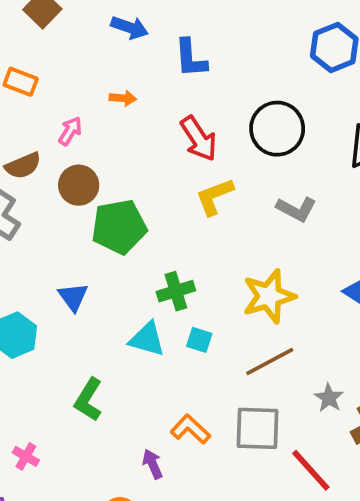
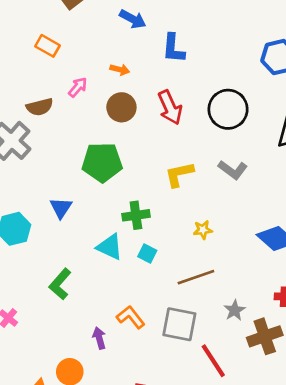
brown circle: (79, 185) -> (121, 107), moved
yellow L-shape: (215, 197) -> (179, 174), moved
yellow star: (269, 296) -> (203, 230), size x0.5

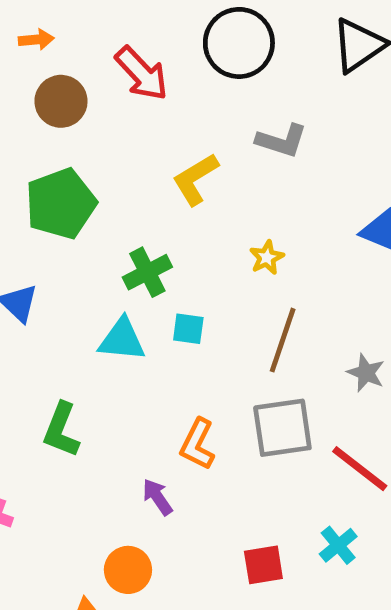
brown line: (196, 277) -> (283, 340), turned -33
orange L-shape: (131, 317) -> (197, 444), turned -96

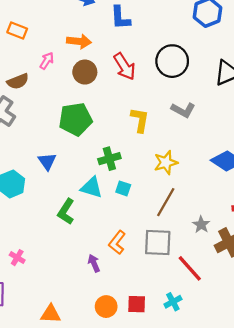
orange arrow: (36, 40) -> (79, 41), size x1.5
yellow L-shape: (195, 179) -> (140, 120), turned 120
yellow star: (267, 258) -> (166, 163), size x1.5
green L-shape: (61, 430) -> (66, 212), moved
orange circle: (128, 570) -> (106, 307), moved

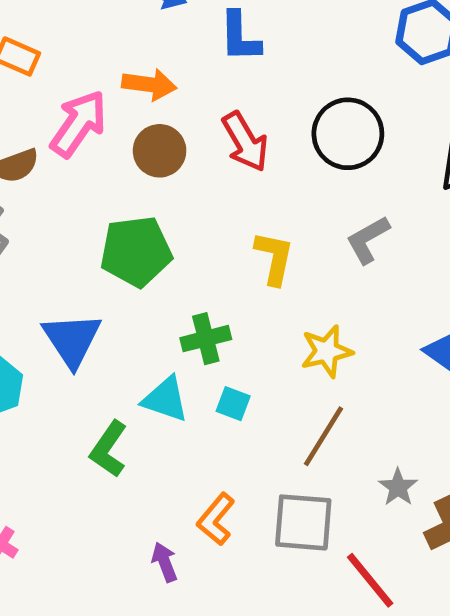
pink arrow: (47, 61) -> (79, 124), size x1.8
gray L-shape: (183, 110) -> (368, 240), turned 120
blue triangle: (47, 161) -> (72, 340), size x1.5

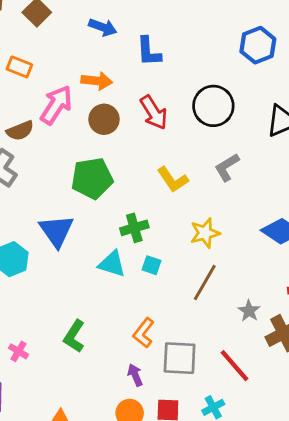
yellow L-shape: (274, 258) -> (173, 180), turned 136
green L-shape: (109, 449) -> (74, 336), moved
gray square: (303, 522) -> (180, 358), moved
purple arrow: (165, 562) -> (135, 375), moved

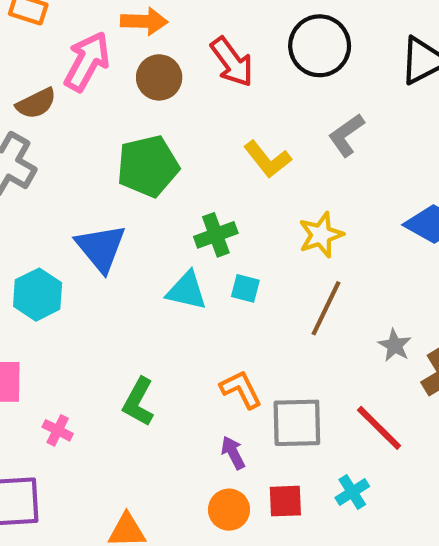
orange L-shape: (144, 333) -> (241, 389), turned 120

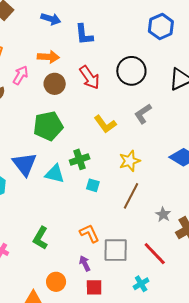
pink arrow: (87, 61) -> (20, 75), size x0.7
cyan triangle: (187, 291) -> (55, 174), moved
red square: (285, 501) -> (94, 287), moved
orange circle: (229, 510) -> (56, 282), moved

